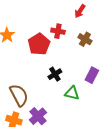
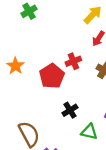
red cross: (58, 31) -> (73, 61), turned -32

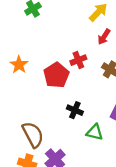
black cross: (70, 110) -> (75, 110), turned -35

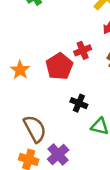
orange star: (19, 65) -> (20, 70), moved

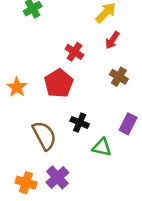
red cross: (83, 50) -> (74, 52), moved, turned -35
brown semicircle: (35, 129) -> (44, 136), moved

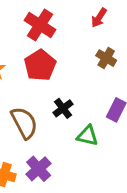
red cross: (74, 52) -> (40, 25), moved, size x1.5
black cross: (80, 122) -> (63, 108), turned 30

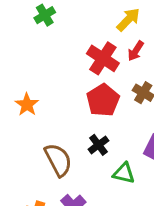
red cross: (40, 25) -> (103, 58), moved
red pentagon: (40, 65) -> (103, 100), moved

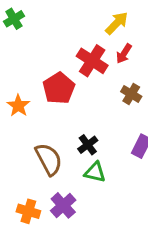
green cross: (45, 15) -> (14, 19), moved
red pentagon: (103, 100) -> (59, 88), moved
green triangle: (124, 173) -> (95, 172), moved

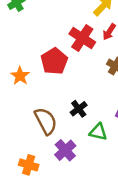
green triangle: (95, 172) -> (98, 132), moved
purple cross: (63, 205) -> (65, 150), moved

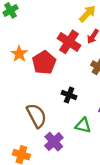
orange star: (20, 76) -> (19, 54), moved
black cross: (79, 109) -> (69, 95), moved, turned -32

